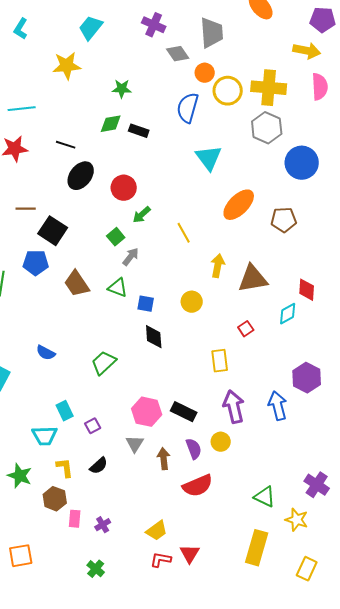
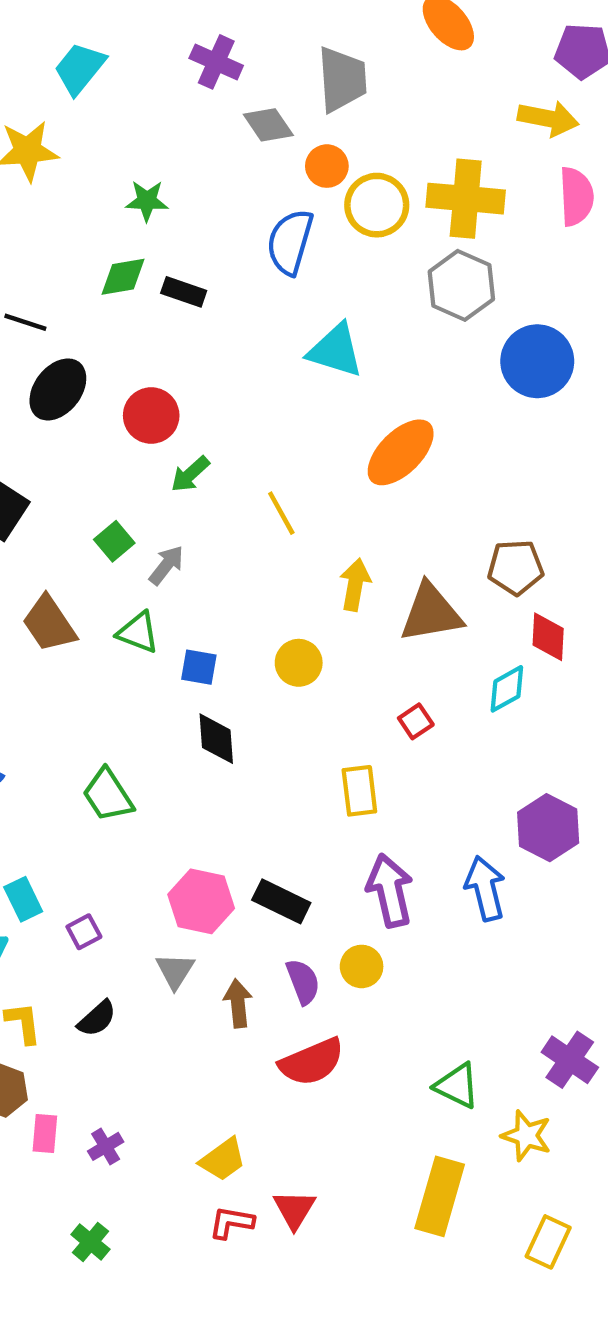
cyan triangle: (209, 158) -> (336, 350), turned -36
brown pentagon: (284, 220) -> (516, 567), moved
green square: (116, 237) -> (114, 541), moved
green trapezoid: (104, 363) -> (108, 795), turned -80

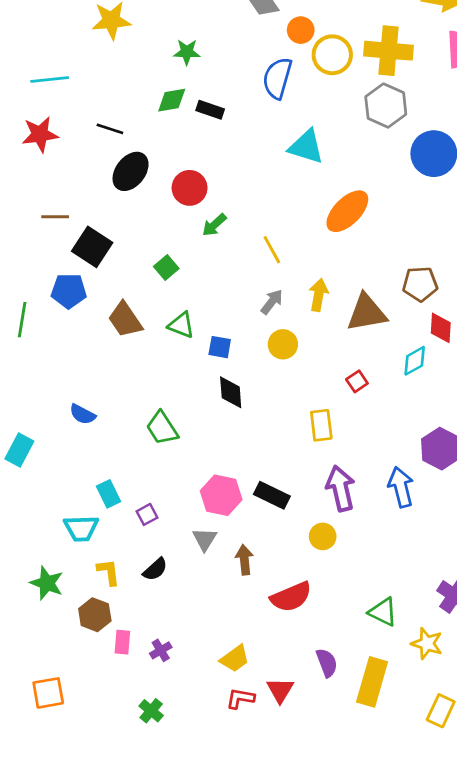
gray arrow: (166, 565) -> (272, 302), moved
purple semicircle: (303, 982) -> (327, 663), moved

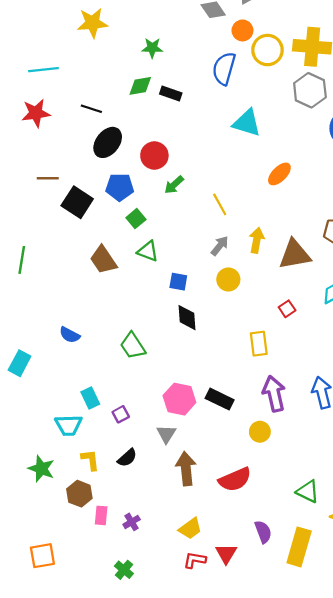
orange ellipse: (347, 211) -> (279, 174), size x0.7
blue pentagon: (69, 291) -> (120, 187), moved
green triangle: (181, 325) -> (148, 251), moved
brown arrow: (244, 560) -> (186, 469), moved, size x1.4

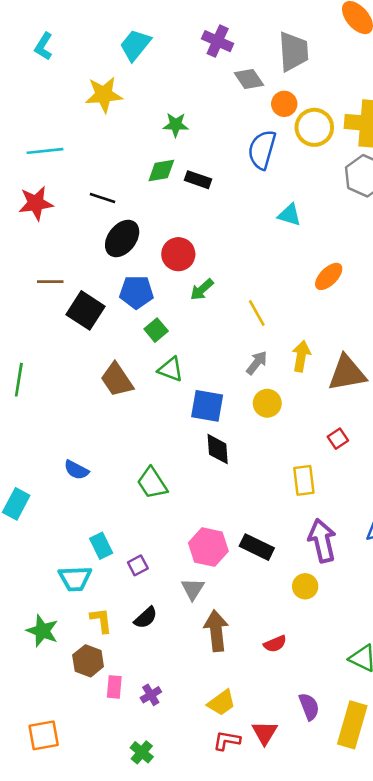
cyan triangle: (247, 123) -> (289, 215), size x0.7
blue square: (178, 282) -> (207, 406), size x1.5
red semicircle: (235, 480) -> (275, 644), size x0.6

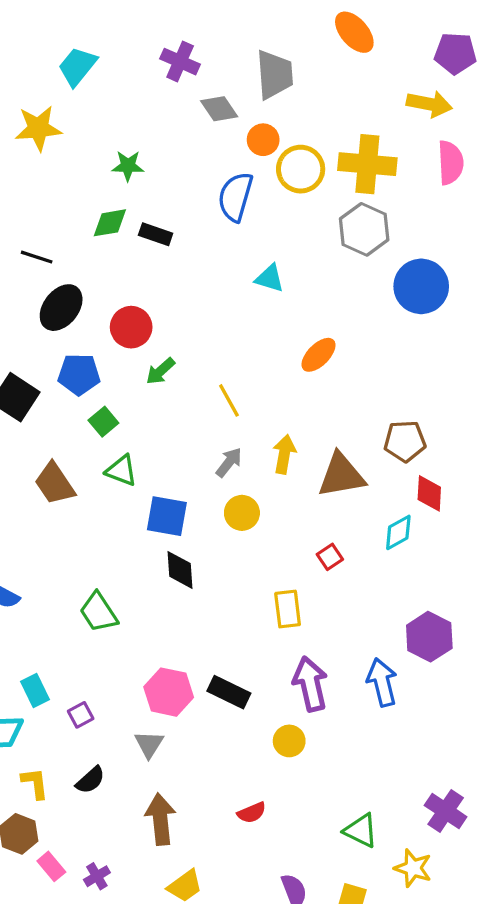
brown arrow: (216, 631) -> (160, 819), moved
pink rectangle: (114, 687) -> (51, 866), turned -45

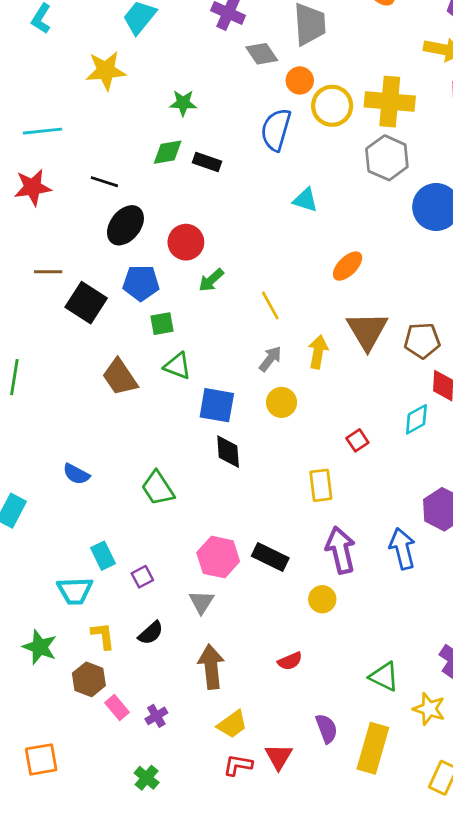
green square: (103, 422) -> (162, 324), turned 30
brown triangle: (341, 475) -> (367, 331), moved, turned -51

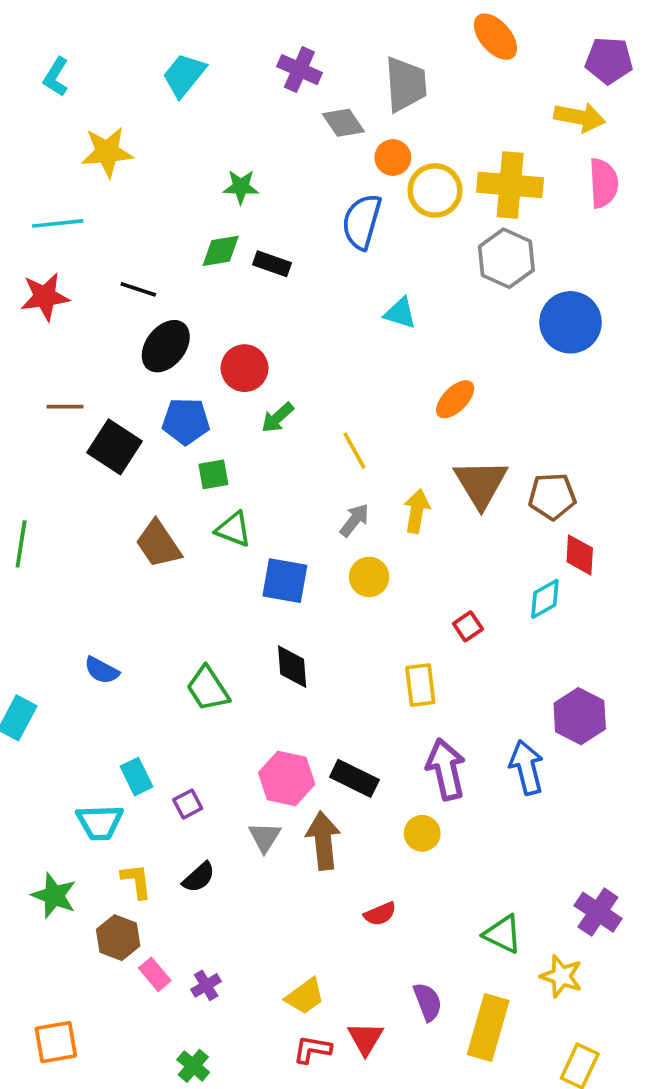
yellow star: (106, 71) -> (107, 152), moved
black diamond: (228, 452) -> (292, 667), moved
brown arrow: (211, 667) -> (323, 841), moved

